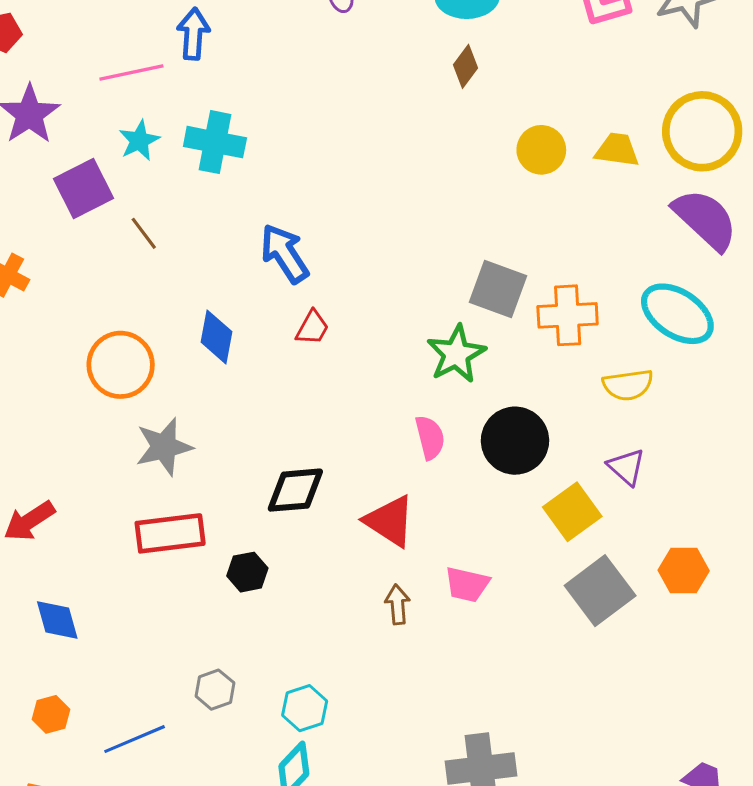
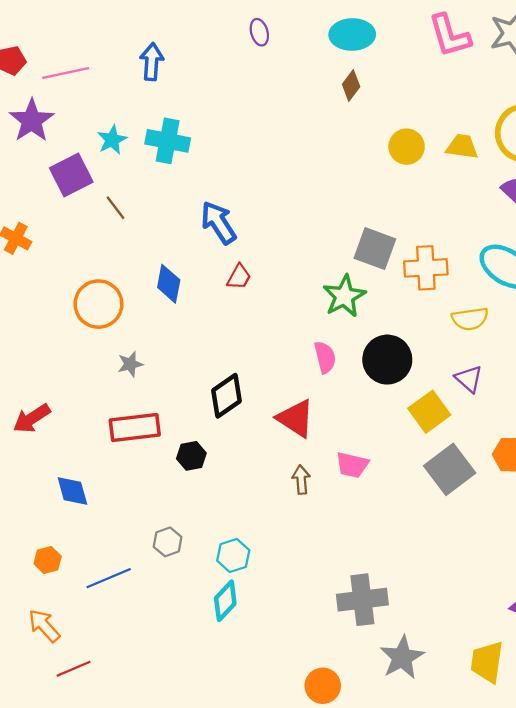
pink line: (131, 72) -> (66, 73), moved
gray star: (164, 447) -> (130, 364), size x0.6
black diamond: (295, 490) -> (226, 396), turned -30
blue diamond: (57, 620) -> (72, 491), moved

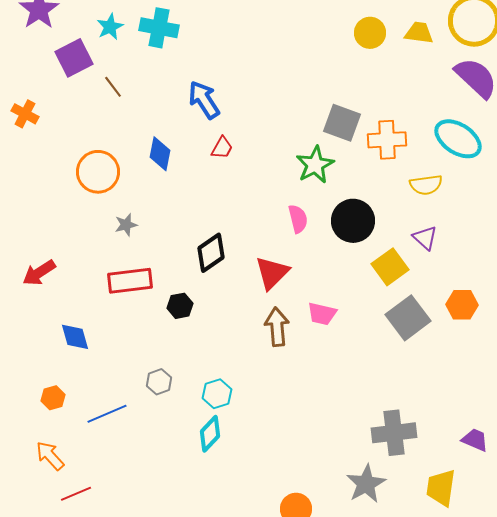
red triangle: (296, 418) -> (272, 273), turned 42
brown arrow: (301, 480) -> (277, 327), size x1.5
gray cross: (362, 600) -> (394, 433), moved

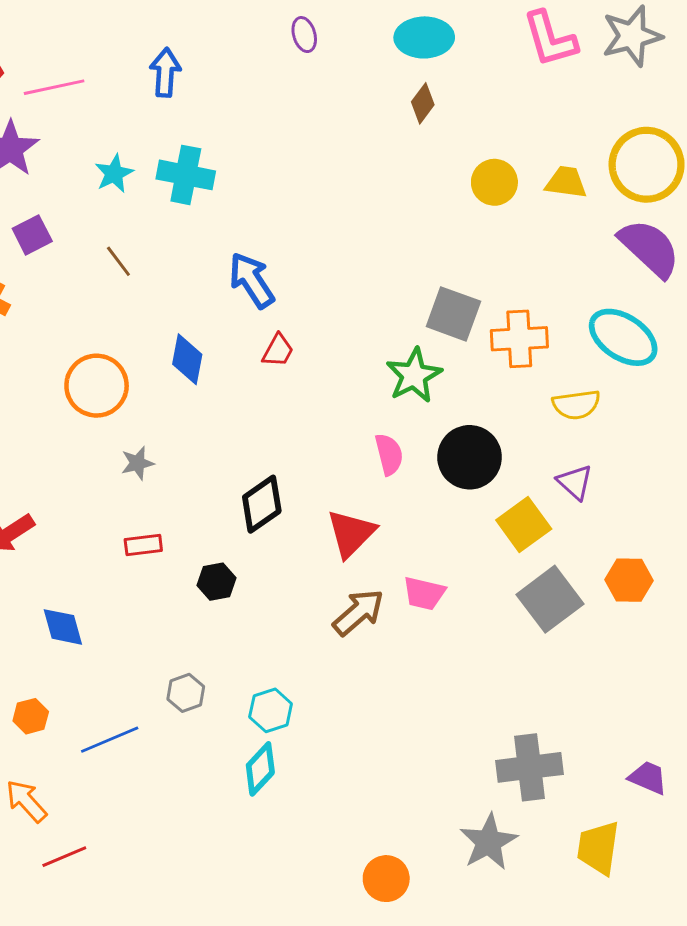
purple square: (74, 58) -> (32, 235), moved, size x0.7
red rectangle: (130, 281) -> (143, 545), size x0.6
brown arrow: (277, 327) -> (358, 612), turned 54

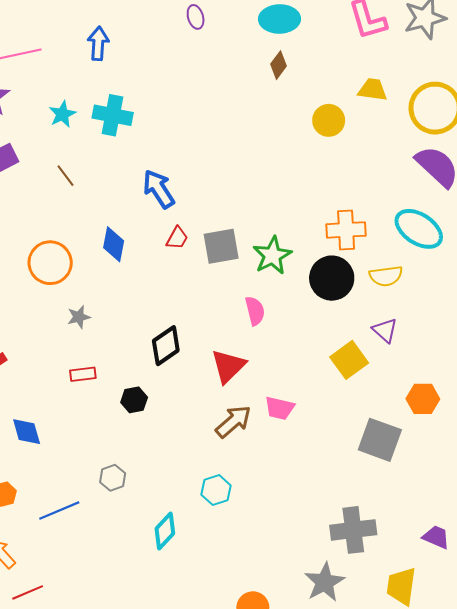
yellow trapezoid: (566, 182) -> (373, 90), moved
gray square: (453, 314) -> (221, 246), moved, turned -30
black circle: (470, 457) -> (332, 278), moved
gray square: (550, 599) -> (380, 440), moved, turned -33
cyan hexagon: (271, 710) -> (216, 490), moved

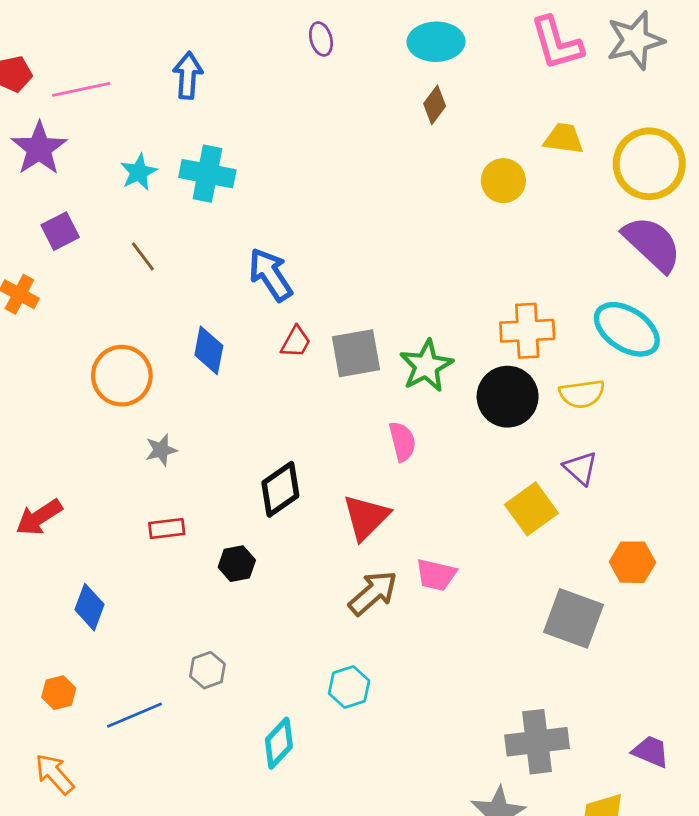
blue diamond: (27, 432) -> (90, 607), turned 36

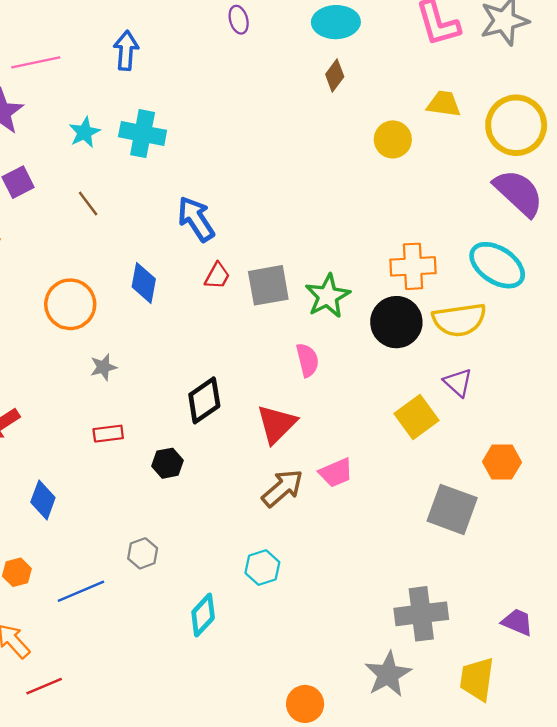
yellow semicircle: (582, 394) -> (459, 320), size x1.4
pink trapezoid: (436, 575) -> (336, 473), turned -36

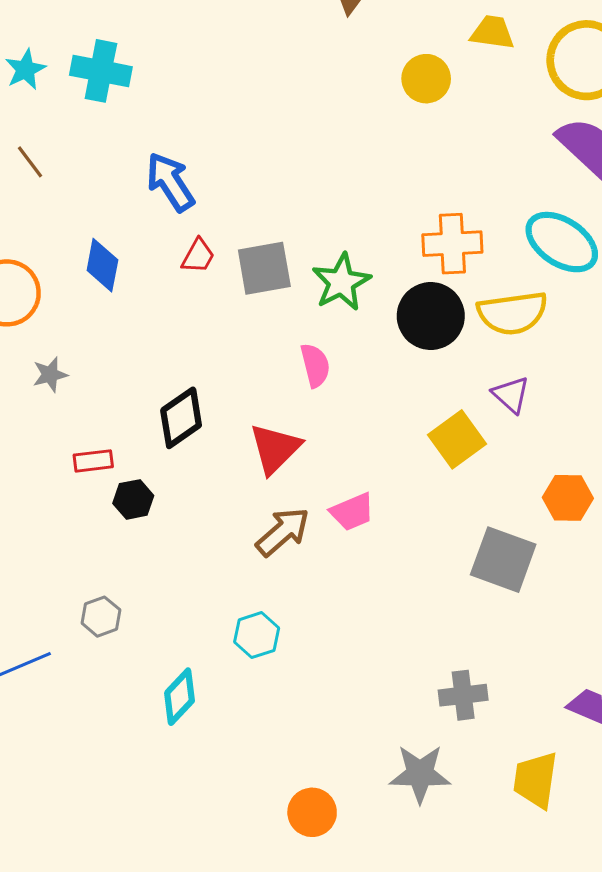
red rectangle: (108, 434) -> (93, 461), moved
gray cross: (421, 614) -> (463, 695), size x0.7
gray star: (388, 674) -> (420, 774), turned 30

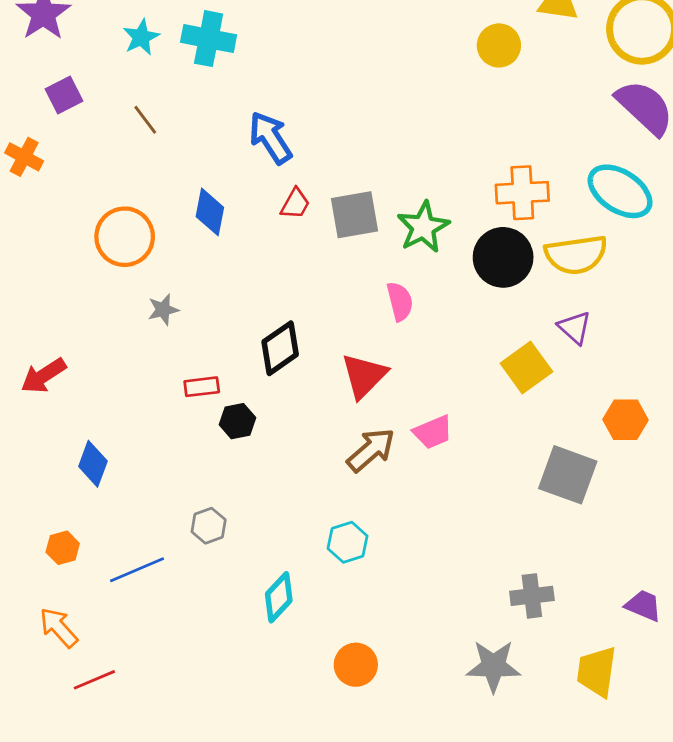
orange circle: (312, 812) -> (356, 665), moved

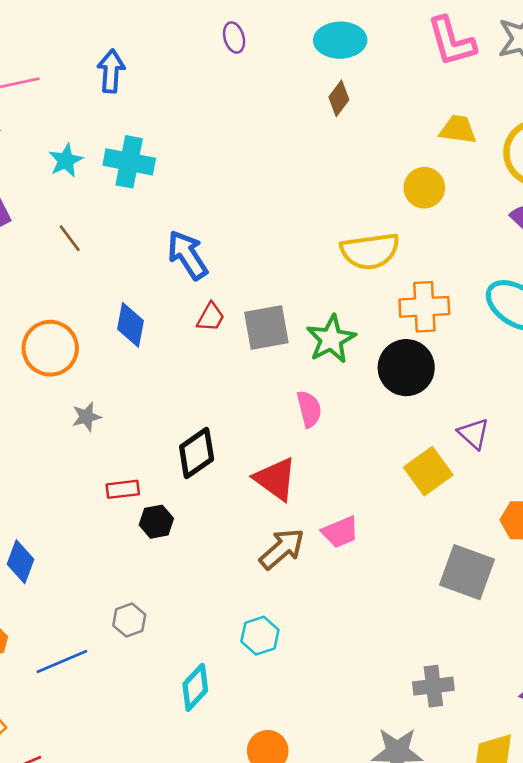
yellow circle: (499, 45) -> (424, 188), moved
yellow semicircle: (576, 255) -> (370, 251), moved
red triangle: (364, 376) -> (275, 479), turned -39

